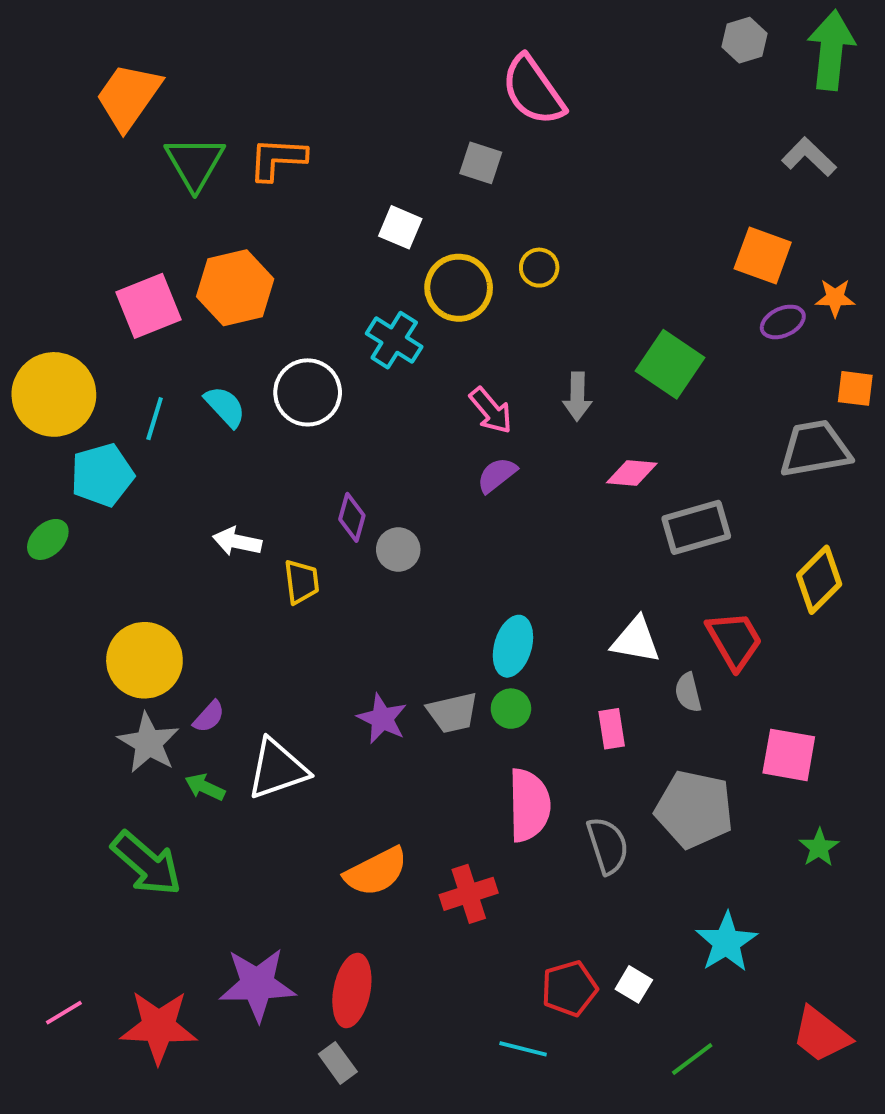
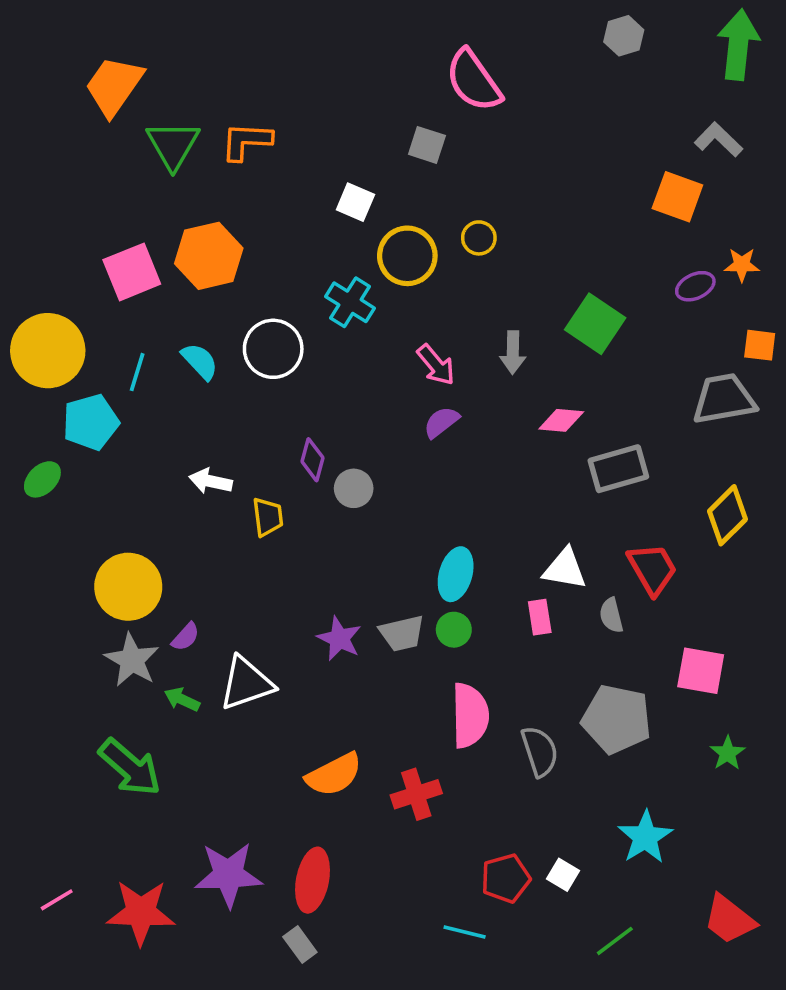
gray hexagon: (745, 40) -> (624, 36), moved
orange square: (763, 256) -> (677, 197), moved
pink rectangle: (612, 729) -> (540, 617), moved

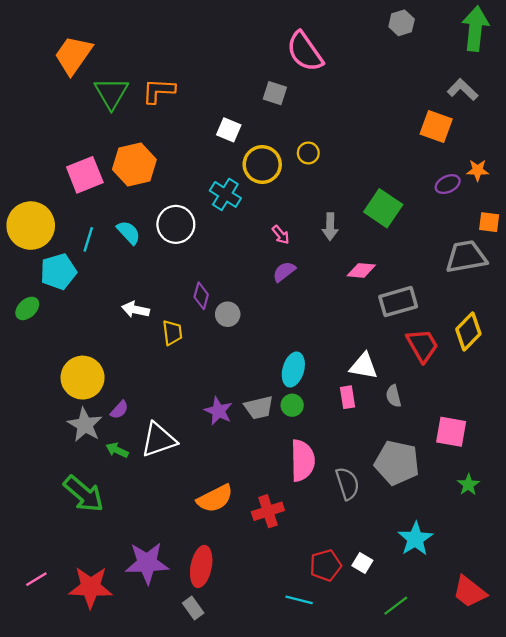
pink arrow: (436, 365) -> (281, 235), size x0.7
red trapezoid: (652, 569) -> (422, 345), moved

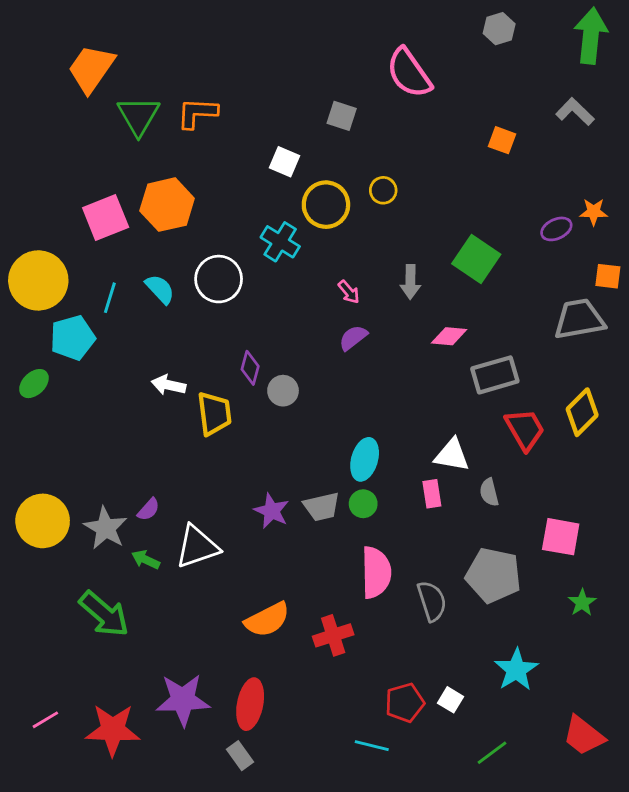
pink semicircle: (305, 52) -> (409, 73), moved
orange square: (436, 126) -> (502, 140), moved, size x0.7
yellow trapezoid: (172, 333) -> (214, 414), size x1.4
yellow circle: (83, 378) -> (43, 521), moved

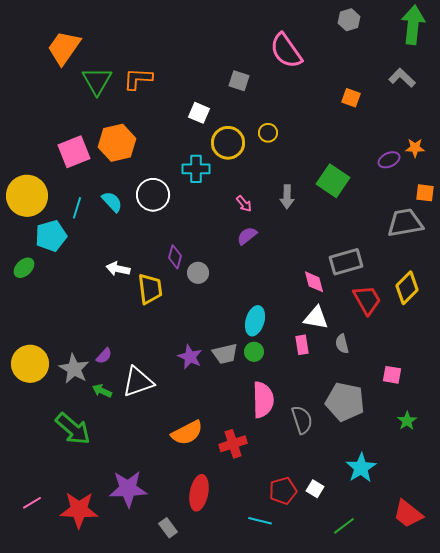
cyan cross: (280, 242) -> (196, 169), turned -32
pink diamond: (449, 336) -> (314, 282), moved, turned 70
pink square: (561, 537) -> (392, 375), size x0.7
red ellipse: (250, 704) -> (199, 493), moved

